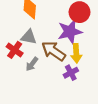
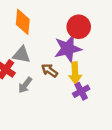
brown arrow: (54, 51) -> (50, 71), size x0.6
purple cross: (71, 73) -> (81, 91), moved

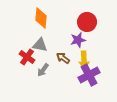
purple star: (68, 49) -> (78, 40), size x0.7
purple cross: (81, 91) -> (89, 75), size x1.5

